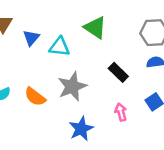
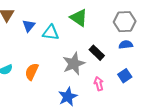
gray star: (72, 86) -> (74, 64), moved
orange semicircle: (35, 97) -> (32, 72), turned 78

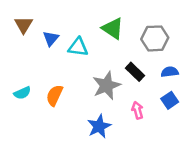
gray hexagon: (125, 22) -> (155, 38), moved
blue semicircle: (126, 45) -> (170, 72), moved

